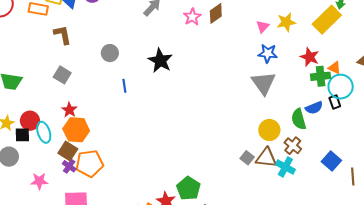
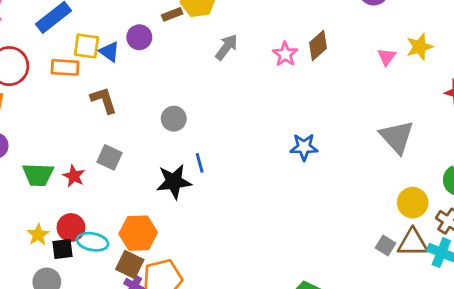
blue star: (268, 53) -> (304, 147), moved
black star: (160, 61) -> (174, 182), moved, turned -30
red star: (69, 110) -> (74, 176), moved
cyan ellipse: (44, 132) -> (92, 242), turned -55

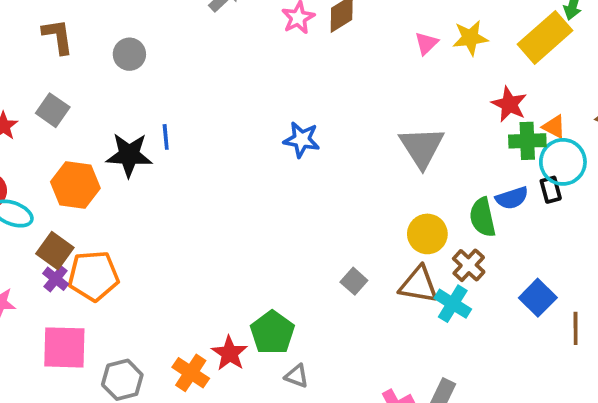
gray circle: (174, 119) -> (129, 54), moved
orange hexagon: (138, 233) -> (75, 185), moved
gray square: (386, 246) -> (354, 281), moved

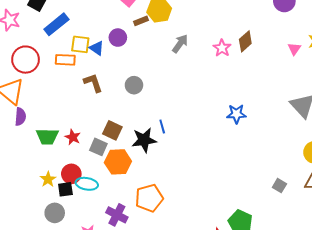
gray square: (53, 110) -> (98, 147), moved
brown square: (55, 251) -> (112, 130), moved
orange pentagon: (93, 276) -> (149, 198), moved
purple cross: (56, 279) -> (117, 215), size x1.5

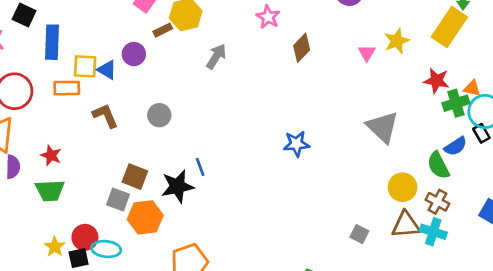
blue rectangle: (56, 24) -> (52, 42), turned -45
pink star: (222, 48) -> (268, 17), moved
red star: (73, 137) -> (51, 155), moved

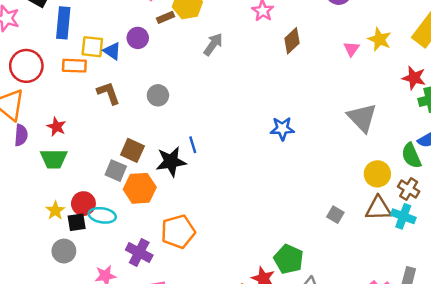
yellow star: (397, 41) -> (380, 39), turned -30

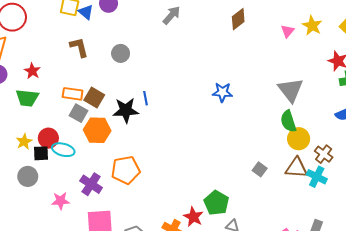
orange rectangle: (74, 66) -> (73, 94), moved
green semicircle: (411, 156) -> (288, 121), moved

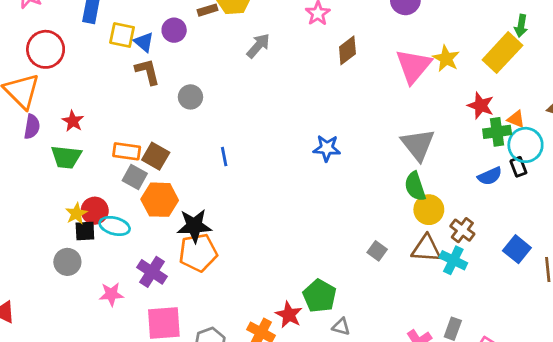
pink triangle: (288, 31) -> (413, 66), size x2.0
brown L-shape: (79, 47) -> (147, 72), moved
black star: (126, 110) -> (194, 226), moved
yellow star: (24, 142) -> (76, 214), moved

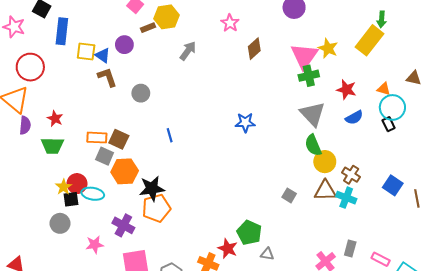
red star: (481, 106) -> (346, 90), moved
green cross: (497, 132) -> (309, 76), moved
blue semicircle: (490, 176) -> (354, 117), moved

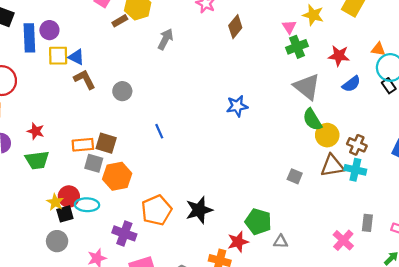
purple circle: (124, 45) -> (49, 30), moved
pink triangle: (304, 56) -> (289, 27), size x0.5
black star: (152, 189) -> (199, 210), moved
red star: (228, 248) -> (238, 242), turned -30

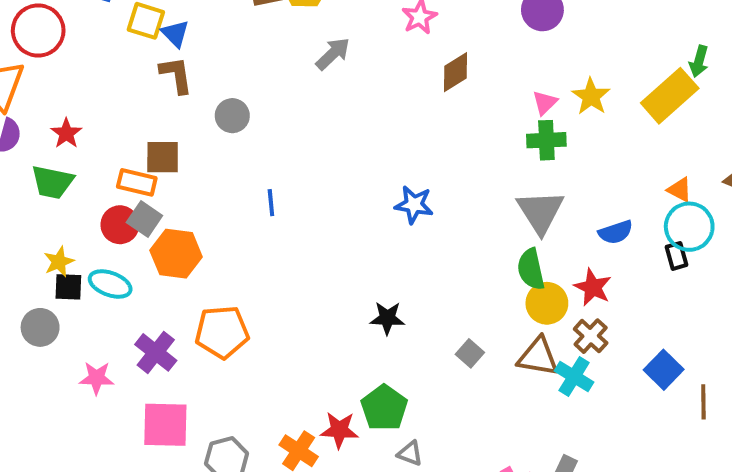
red star: (339, 56) -> (593, 287), moved
brown square: (106, 143) -> (163, 157), moved, turned -35
red circle: (69, 196) -> (120, 225), moved
black star: (199, 210) -> (387, 318), moved, size x0.7

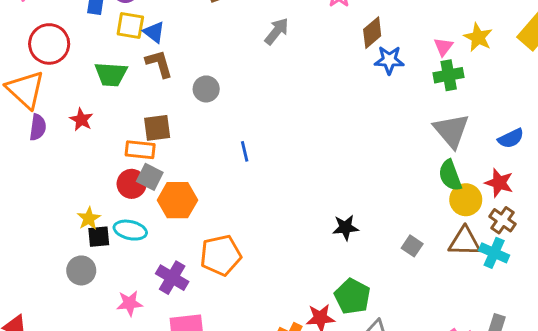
green trapezoid: (52, 182) -> (111, 74), moved
blue star: (414, 205) -> (389, 60), moved

